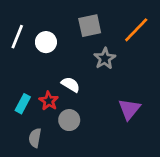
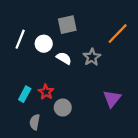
gray square: (90, 26) -> (67, 25), moved
white semicircle: (71, 84) -> (64, 58), moved

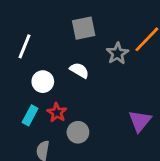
white circle: (44, 44) -> (43, 82), moved
gray star: (92, 57) -> (117, 53), moved

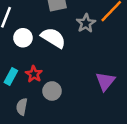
white semicircle: (79, 70) -> (53, 38), size x1.5
white circle: (43, 82) -> (23, 38), moved

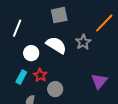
gray star: (86, 23) -> (83, 42), moved
white circle: (23, 38) -> (31, 53), moved

